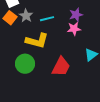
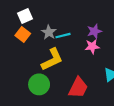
gray star: (26, 16) -> (49, 32), moved
yellow L-shape: (37, 41) -> (52, 59), turned -40

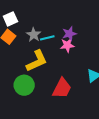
purple star: (94, 31) -> (69, 34), moved
pink star: (92, 46) -> (67, 45), moved

